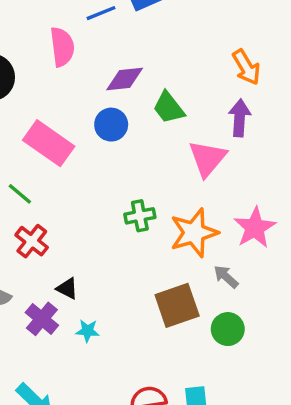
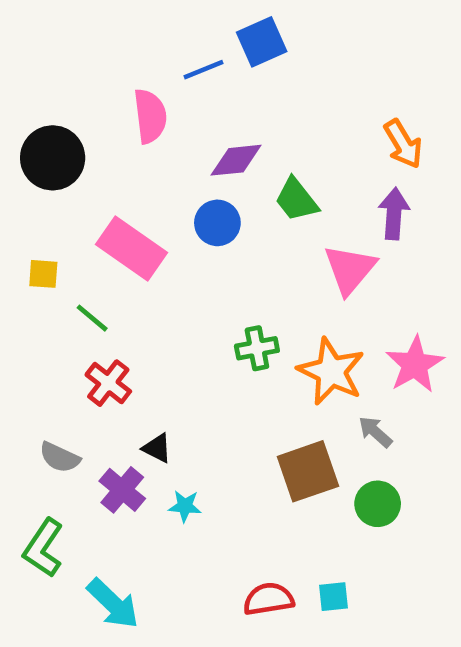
orange star: (194, 233) -> (331, 371), turned -30

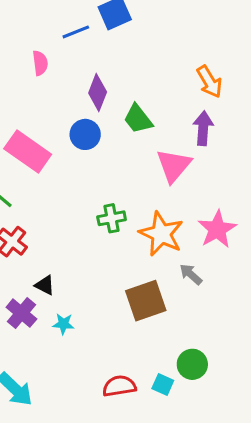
pink semicircle: (150, 116) -> (40, 63), size x0.7
purple diamond: (236, 160) -> (98, 93), turned -63
green circle: (378, 504) -> (192, 364), moved
cyan square: (334, 597) -> (163, 384), turned 30

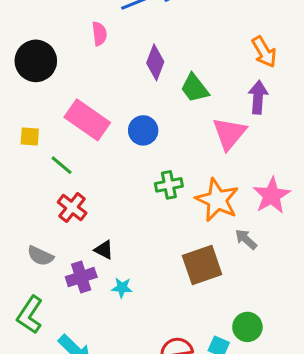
blue circle: (85, 134) -> (143, 130), moved
purple cross: (21, 313) -> (81, 277), turned 32

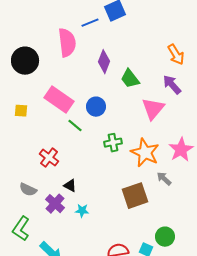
pink semicircle: (99, 34) -> (67, 43), size x1.8
purple arrow: (258, 97) -> (172, 85), turned -45
green line: (62, 165) -> (75, 126), moved
purple cross: (81, 277) -> (55, 204), turned -30

